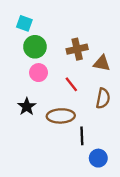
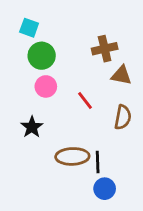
brown cross: (77, 49) -> (105, 49), moved
brown ellipse: (61, 116) -> (72, 156), moved
blue circle: (98, 158) -> (105, 189), moved

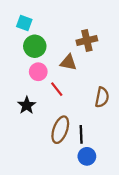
brown triangle: (121, 75) -> (68, 62), moved
red line: (85, 100) -> (57, 89), moved
brown ellipse: (72, 156) -> (60, 130), turned -68

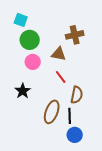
red line: (57, 89) -> (61, 77), moved
brown semicircle: (102, 97) -> (77, 95), moved

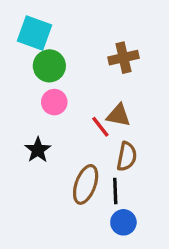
cyan square: (21, 20) -> (35, 33), size x1.5
brown triangle: (59, 54) -> (119, 115), moved

